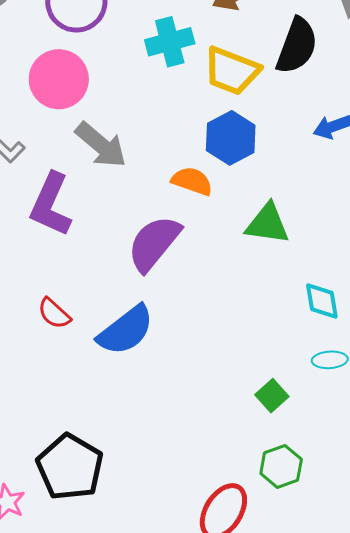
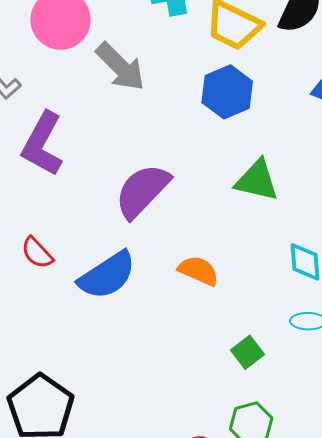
gray arrow: (101, 145) -> (120, 67), moved
orange semicircle: (192, 181) -> (198, 271), moved

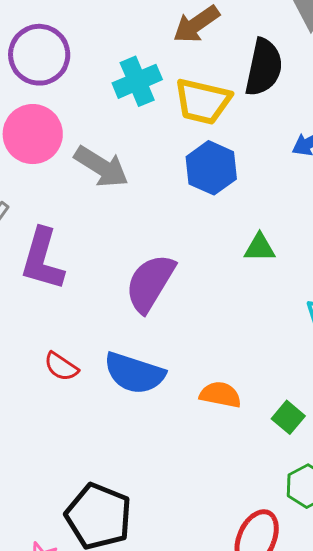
green triangle: (257, 180) -> (260, 248), size x0.7
orange semicircle: (198, 271) -> (220, 395), moved
blue semicircle: (107, 275) -> (134, 373), turned 64

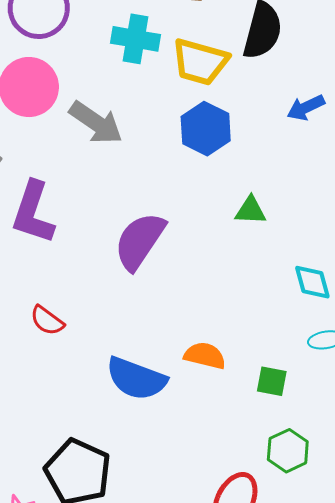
cyan cross: (137, 81) -> (136, 39), turned 30
blue semicircle: (134, 373) -> (136, 379), moved
green square: (288, 417) -> (272, 381), turned -32

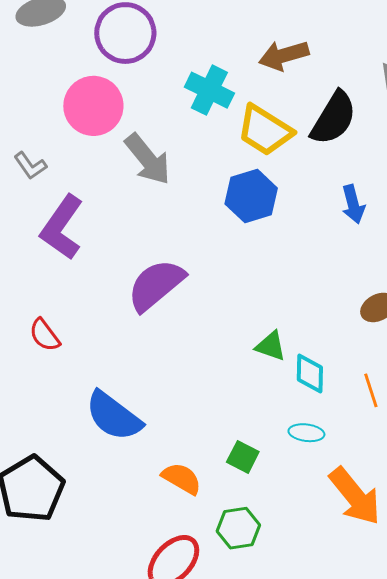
blue arrow: (306, 108) -> (353, 204), turned -96
green triangle: (251, 210) -> (271, 346), moved
orange semicircle: (205, 356) -> (182, 479), moved

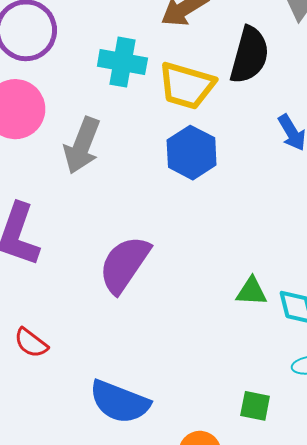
gray arrow: (148, 159) -> (82, 145), turned 76

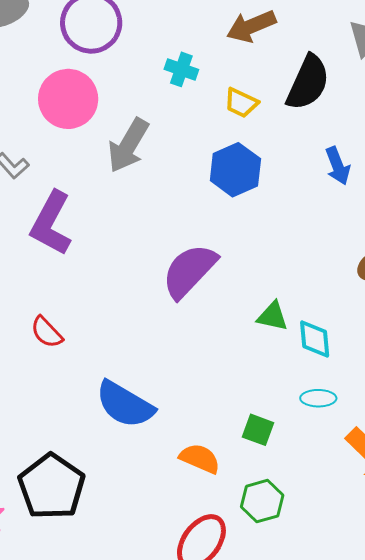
cyan cross: (122, 62) -> (181, 69), size x0.7
yellow trapezoid: (187, 86) -> (241, 103), size x0.6
purple semicircle: (124, 264) -> (189, 271), moved

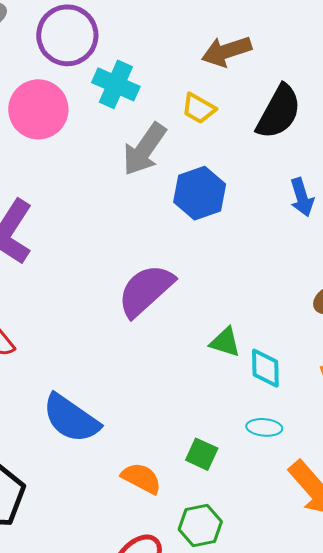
cyan cross: (181, 69) -> (116, 84), moved, size x1.4
yellow trapezoid: (241, 103) -> (199, 108), moved
gray arrow: (128, 145) -> (144, 149), moved

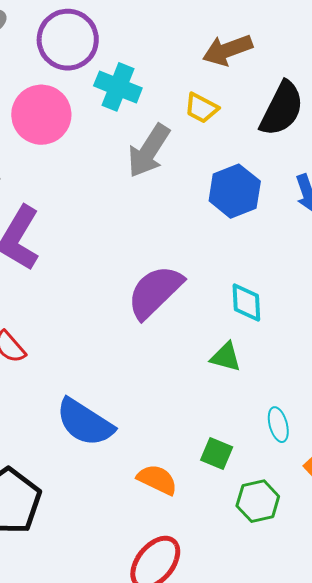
blue hexagon: (200, 193) -> (235, 191), moved
green triangle: (225, 342) -> (226, 357), moved
cyan diamond: (265, 368) -> (246, 302), moved
cyan ellipse: (264, 427) -> (278, 425), turned 72
green hexagon: (200, 525) -> (258, 501), moved

